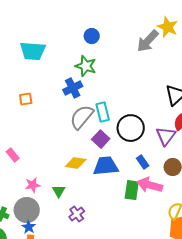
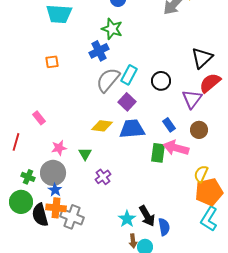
cyan rectangle: (103, 112) -> (129, 75), turned 42
black circle: (131, 128) -> (161, 81), moved, size x0.7

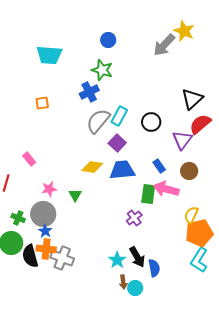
purple cross: (103, 177) -> (134, 218), moved

